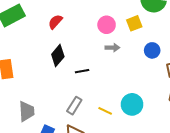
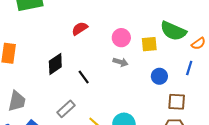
red semicircle: (55, 22) -> (80, 29), moved
black diamond: (58, 56) -> (55, 64), moved
black line: (82, 71) -> (84, 77), turned 48

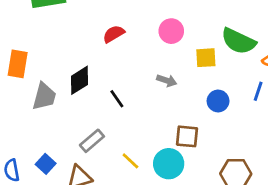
pink circle: (121, 38) -> (171, 31), moved
gray trapezoid: (17, 101) -> (44, 96), moved
brown square: (177, 102) -> (187, 136), moved

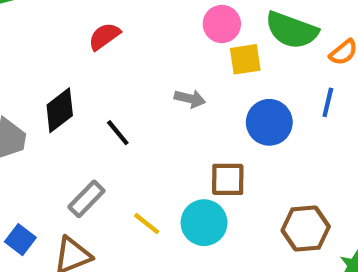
pink circle: (171, 31) -> (222, 24), moved
blue circle: (218, 101) -> (269, 122), size x1.4

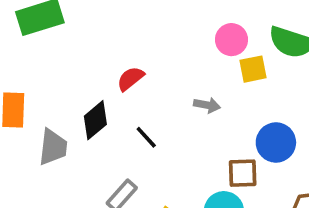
red semicircle: (104, 36) -> (131, 79), moved
blue circle: (269, 122) -> (276, 142), moved

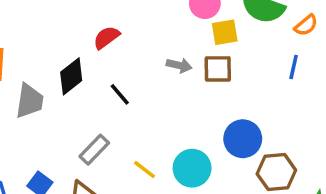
blue circle: (276, 142) -> (243, 139), moved
brown square: (243, 173) -> (218, 69), moved

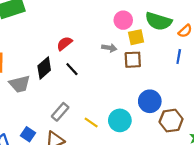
gray arrow: (179, 65) -> (109, 48), moved
black line: (120, 94) -> (72, 69), moved
gray trapezoid: (30, 101) -> (20, 84), turned 70

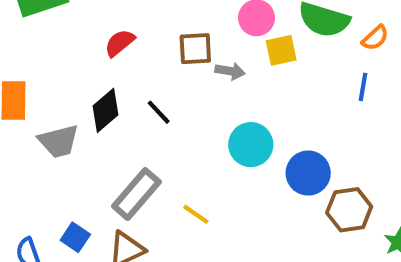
red semicircle: (65, 44) -> (120, 43), moved
brown square: (133, 60) -> (195, 49), moved
gray rectangle: (60, 112) -> (136, 194), size x1.4
cyan circle: (120, 120) -> (251, 145), moved

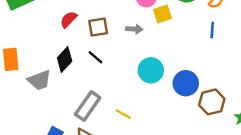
brown square: (195, 49) -> (98, 27), moved

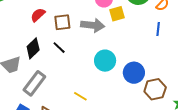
gray arrow: (134, 29) -> (93, 25), size x1.6
gray rectangle: (88, 106) -> (34, 83), moved

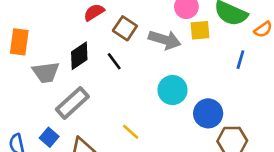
brown square: (62, 22) -> (125, 28), turned 30
blue line: (158, 29) -> (240, 60), moved

